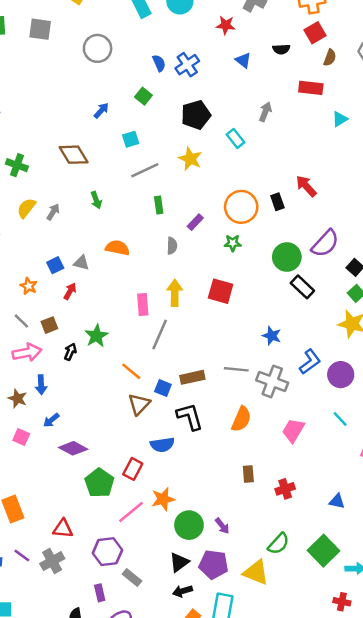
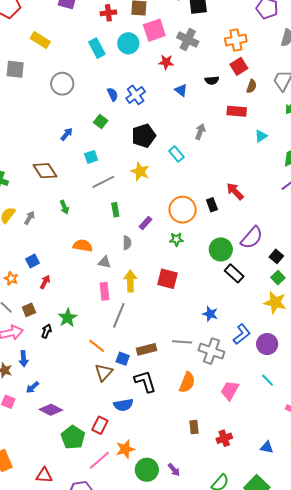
gray triangle: (81, 263) -> (105, 262), moved

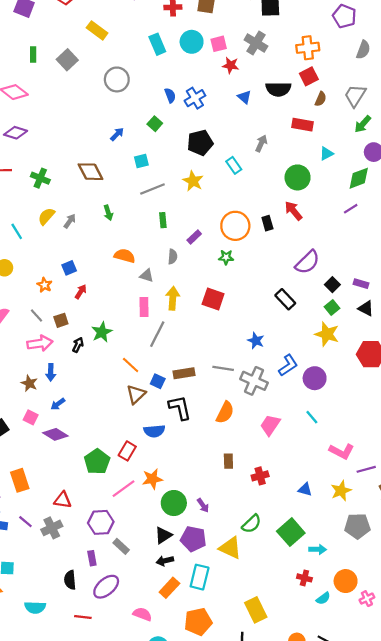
pink square: (154, 30) -> (219, 44), moved, size x0.7
gray square: (15, 69) -> (67, 60), turned 36
black semicircle: (212, 80) -> (278, 89), size x1.6
green circle: (221, 249) -> (298, 177), moved
purple diamond: (51, 410) -> (55, 434), moved

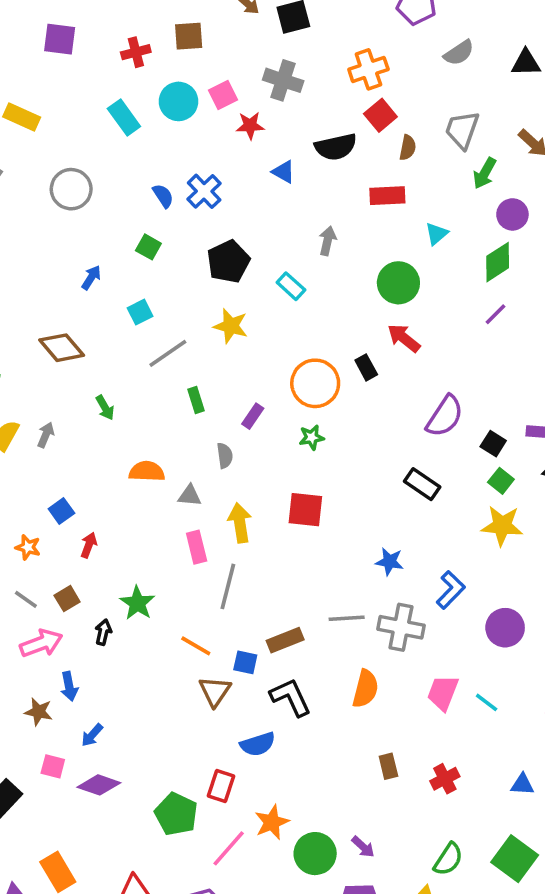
gray semicircle: (363, 50) -> (459, 53), turned 48
purple circle: (315, 378) -> (505, 628), moved
cyan line: (312, 417) -> (487, 702), moved

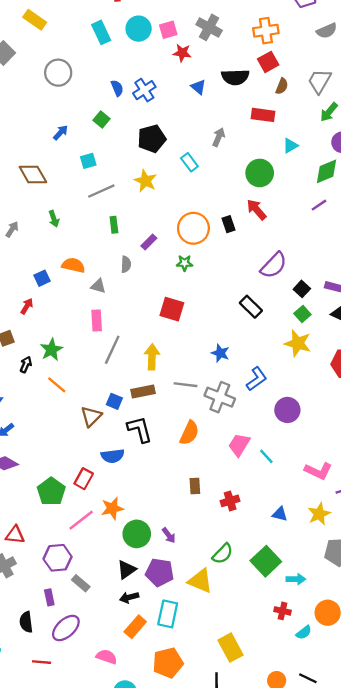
blue square: (61, 511) -> (42, 278), moved
yellow arrow: (240, 523) -> (152, 357), moved
orange line: (196, 646) -> (57, 385), moved

